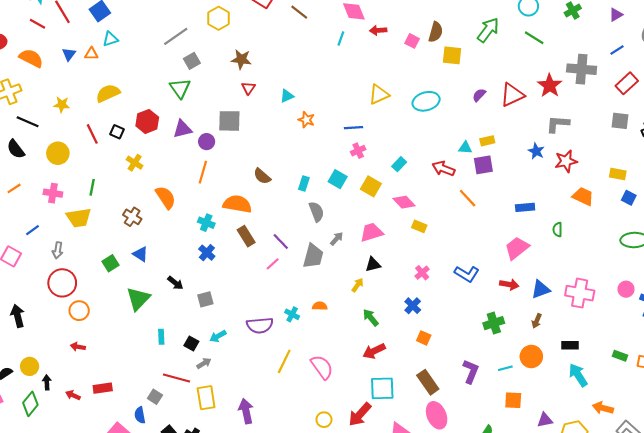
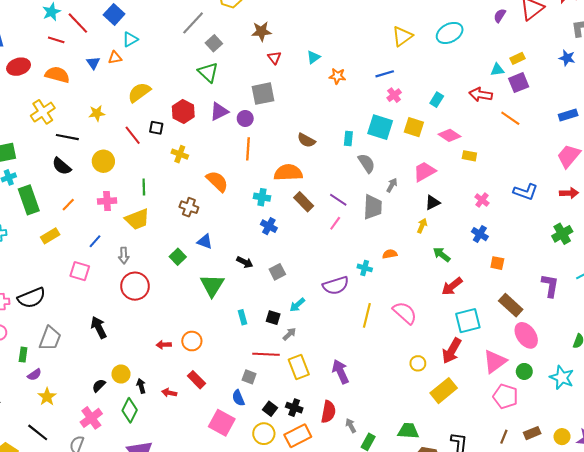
cyan square: (338, 179) -> (380, 127), size x1.4
orange circle: (79, 311) -> (192, 341), moved
red rectangle: (103, 388) -> (197, 380), turned 66

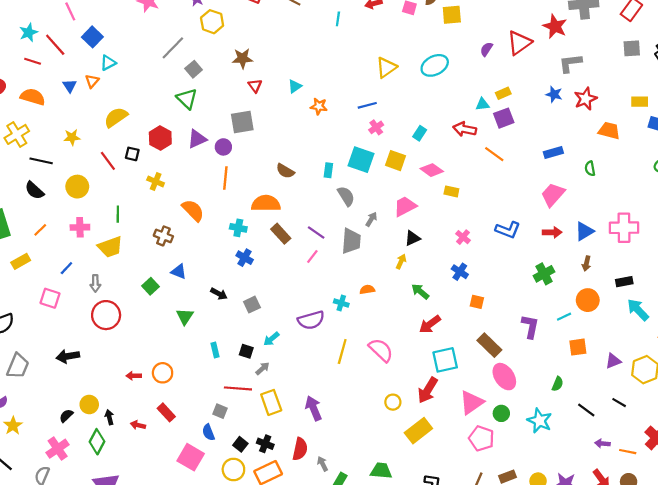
orange triangle: (115, 58) -> (92, 81), turned -40
green triangle: (212, 285) -> (185, 316), size x0.7
black arrow: (99, 327) -> (68, 356), turned -75

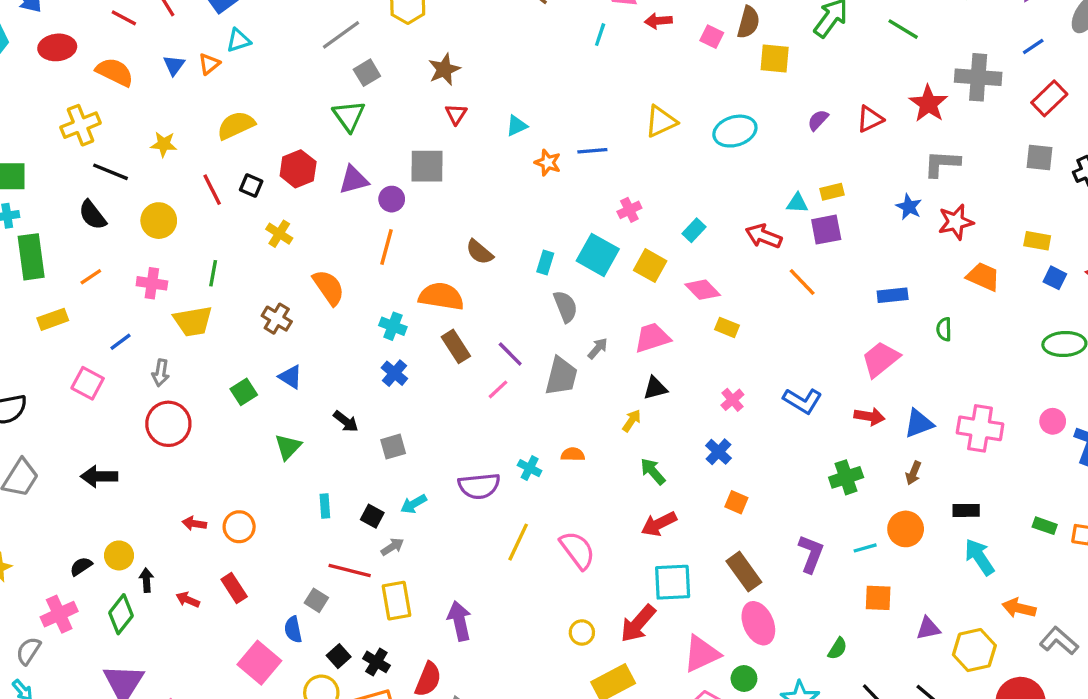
red triangle: (519, 43) -> (870, 119), size x0.7
brown star: (242, 58) -> (444, 69), turned -30
blue line: (367, 105) -> (592, 151), moved

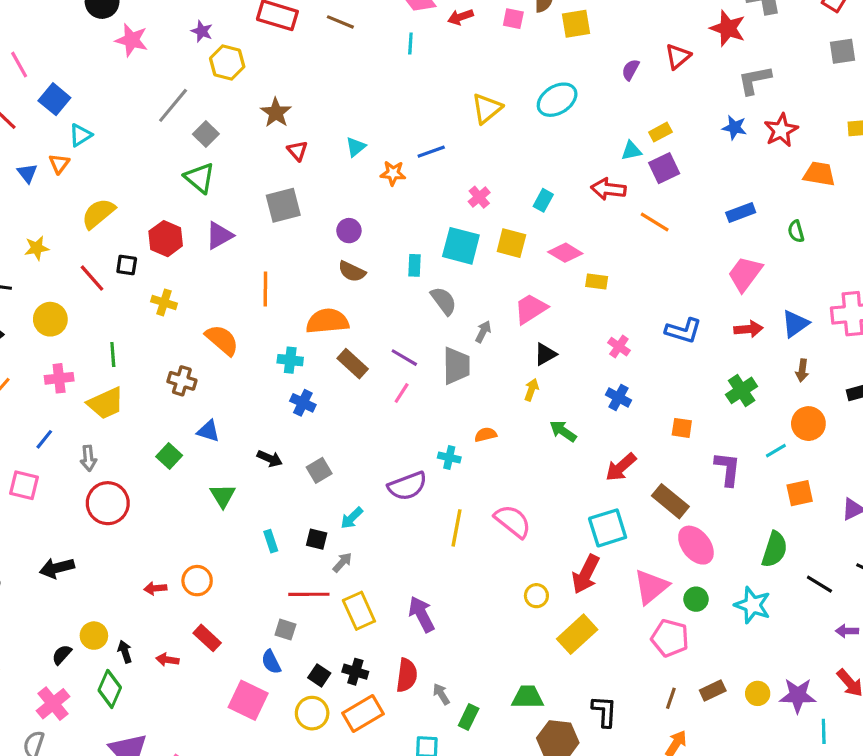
purple circle: (392, 199) -> (349, 231), moved
orange square: (736, 502) -> (682, 428), moved
red arrow: (659, 524) -> (621, 467), moved
green semicircle: (837, 649) -> (775, 549), size x1.6

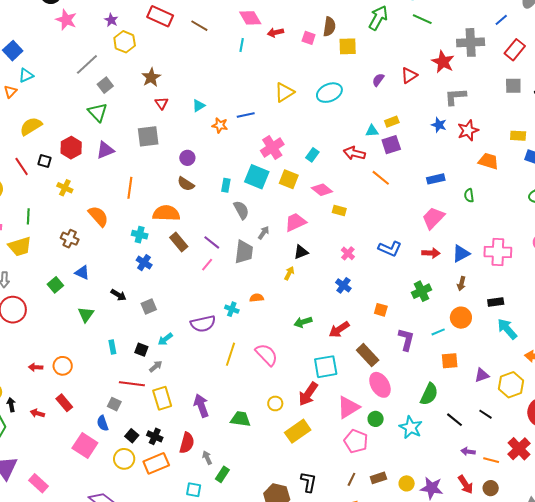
pink cross: (479, 197) -> (272, 148), size x1.6
green arrow: (563, 431) -> (303, 322), moved, turned -60
green trapezoid: (528, 697) -> (241, 419), moved

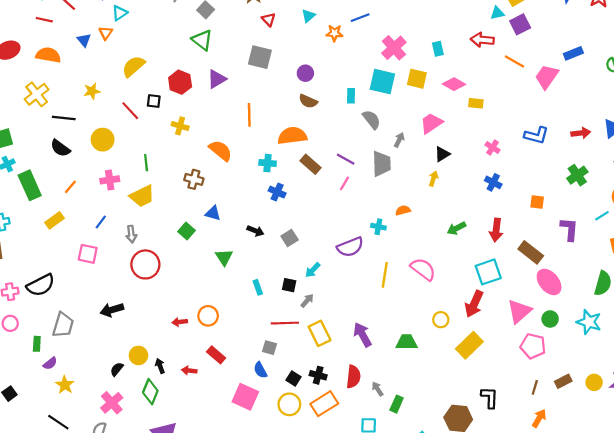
gray square: (148, 136) -> (260, 57), turned 30
cyan rectangle: (312, 155) -> (438, 49), turned -40
pink trapezoid: (433, 218) -> (547, 77), moved
red arrow: (339, 329) -> (496, 230), turned -40

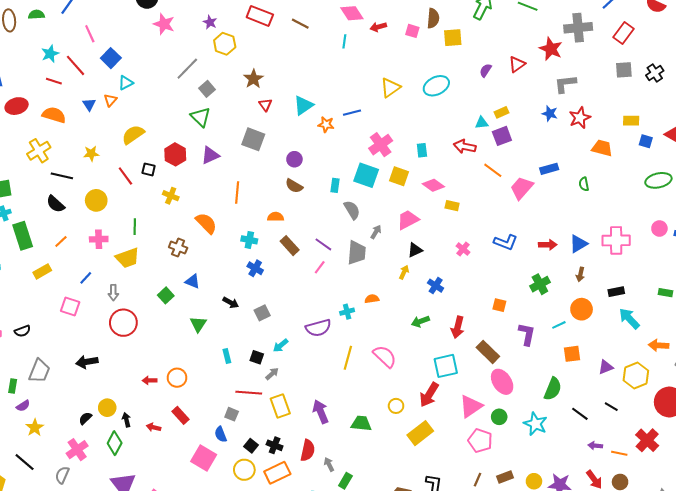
cyan triangle: (308, 16) -> (303, 105), size x1.5
orange semicircle: (292, 136) -> (276, 217), size x0.6
blue cross: (493, 182) -> (436, 286), moved
cyan cross: (378, 227) -> (347, 312), turned -32
black semicircle: (41, 285) -> (22, 331), size x0.6

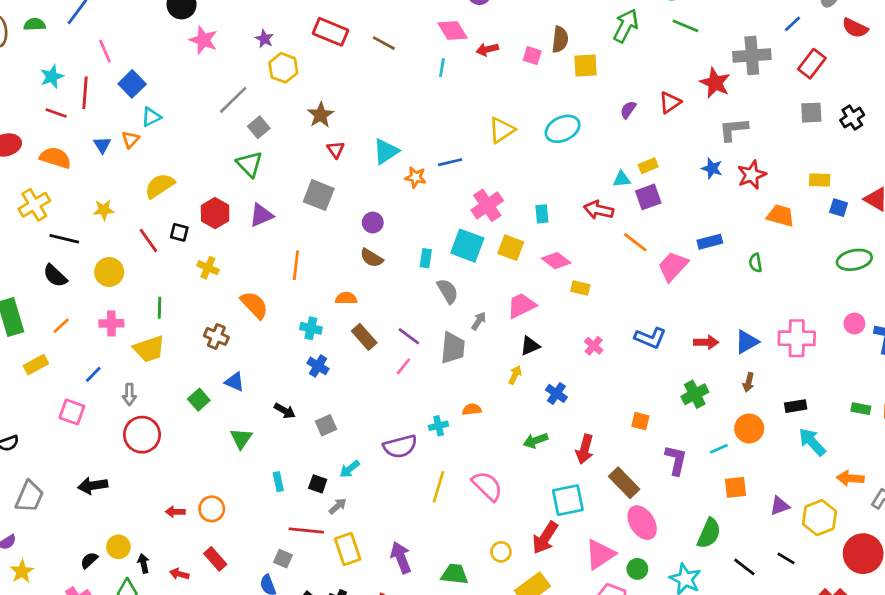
red line: (75, 65) -> (85, 93), turned 45

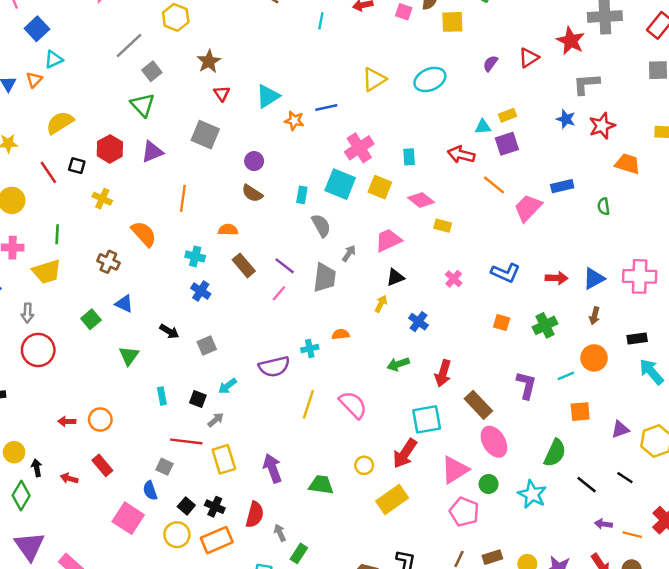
orange square: (640, 421) -> (502, 322), moved

